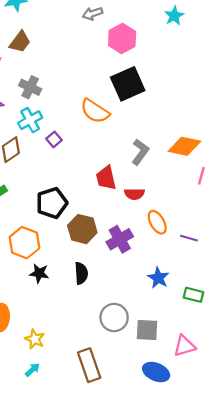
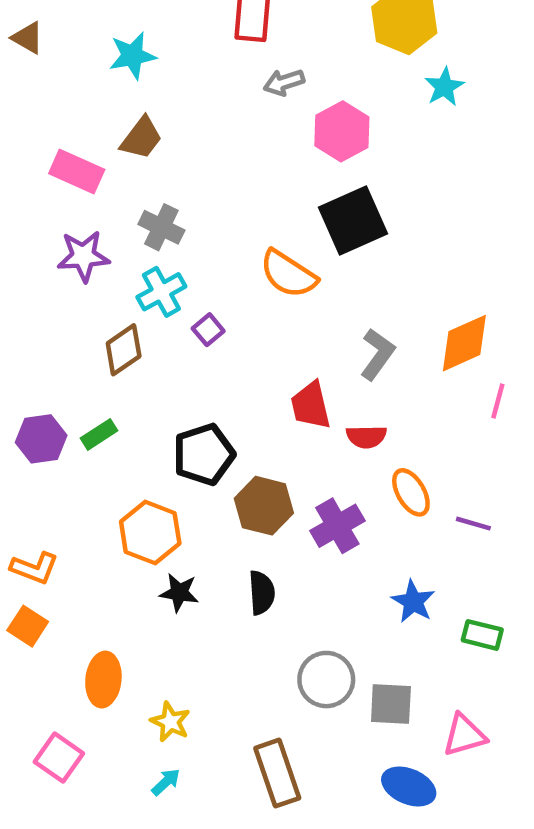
orange diamond: (184, 146) -> (464, 343), turned -36

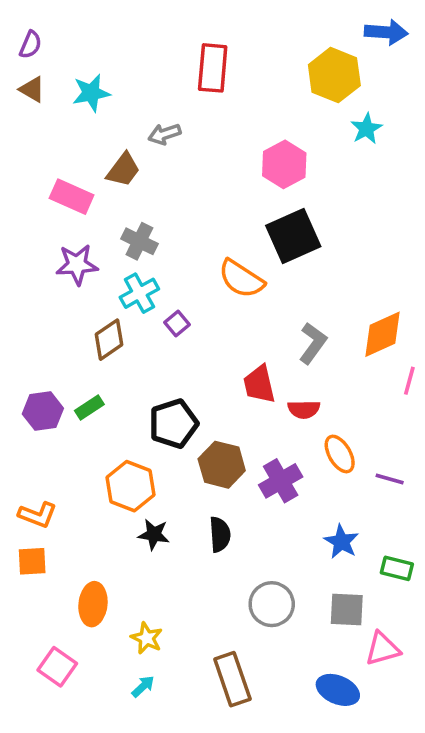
cyan star: (132, 56) -> (91, 93), moved
gray arrow: (284, 82) -> (164, 134), moved
orange square: (28, 626) -> (32, 561), turned -36
gray square: (391, 704) -> (347, 609), moved

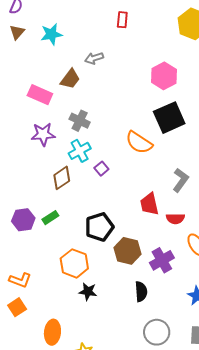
red rectangle: (213, 68) -> (122, 20), size x0.6
brown triangle: (32, 89) -> (17, 32), turned 42
black semicircle: (220, 534) -> (141, 292), moved
orange square: (32, 561) -> (17, 307), turned -30

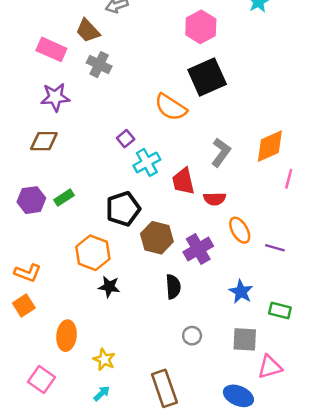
brown trapezoid: (70, 79) -> (88, 31), turned 100
gray cross: (80, 121) -> (99, 65), moved
cyan cross: (80, 151) -> (147, 162), moved
brown diamond: (62, 178) -> (44, 141), moved, turned 35
gray circle: (157, 332) -> (192, 336), size x0.6

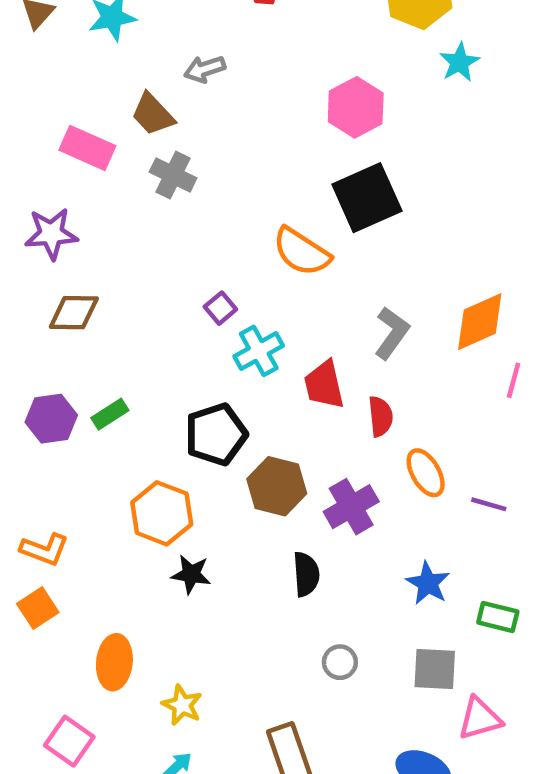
purple star: (55, 97) -> (51, 234), moved
red semicircle: (215, 199) -> (381, 416), turned -95

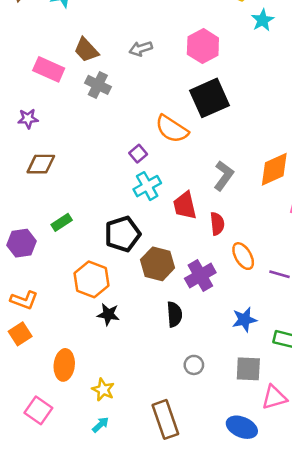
gray arrow: (205, 69) -> (141, 49), moved
purple star: (51, 234) -> (28, 119), size x0.7
purple square: (220, 308) -> (138, 154), moved
purple hexagon: (51, 419) -> (21, 243), moved
blue star: (428, 583) -> (244, 320), turned 30

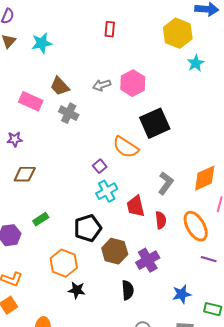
pink hexagon: (203, 46) -> (133, 83), moved
orange ellipse: (243, 256) -> (196, 226), moved, size x1.4

